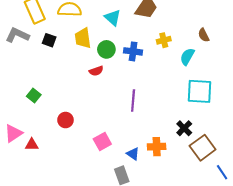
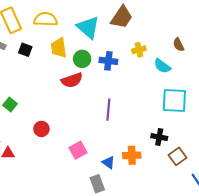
cyan triangle: (113, 18) -> (88, 27), size x1.4
cyan semicircle: (187, 57) -> (162, 66), turned -84
red semicircle: (96, 71) -> (72, 80), size x1.5
black cross: (184, 128) -> (159, 137), turned -35
brown square: (203, 148) -> (177, 156), size x0.7

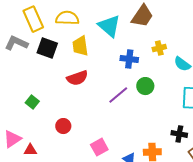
black square: (25, 50) -> (47, 48), size x1.5
green circle: (82, 59) -> (145, 86), moved
red semicircle: (72, 80) -> (77, 78), moved
purple line: (108, 110) -> (118, 95), moved, turned 45

